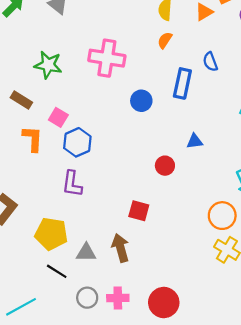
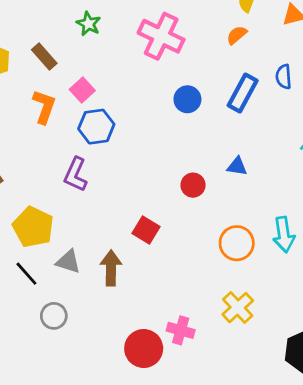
green star: (48, 65) -> (88, 24), size x0.7
orange circle: (222, 216) -> (237, 243), moved
pink cross: (118, 298) -> (181, 330), moved

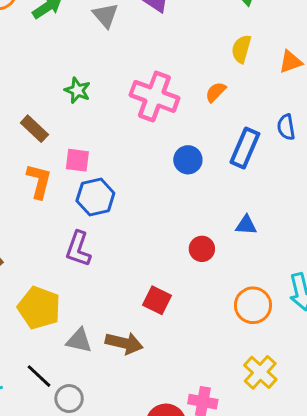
orange semicircle: (237, 35) -> (216, 92), moved
pink square: (82, 90) -> (77, 160), turned -35
brown arrow: (111, 268) -> (124, 343), turned 108
black line: (26, 274) -> (39, 376), moved

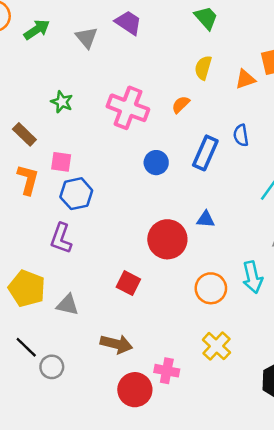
red circle: (202, 249) -> (167, 239), size x1.8
gray triangle: (79, 341) -> (68, 305), moved
brown arrow: (124, 343) -> (116, 344), moved

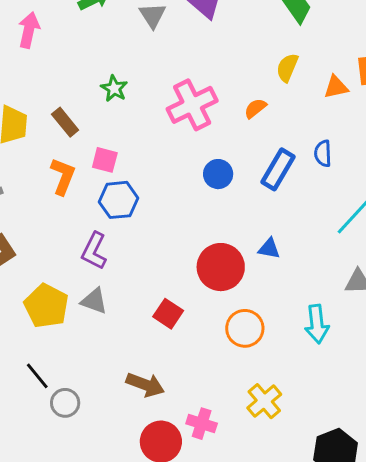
pink cross: (128, 108) -> (192, 105), turned 36
orange circle: (211, 288) -> (245, 328), moved
gray triangle: (68, 305) -> (94, 301), moved

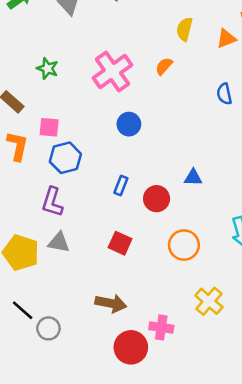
blue rectangle: (278, 169) -> (121, 186), moved, size x0.6
blue circle: (218, 174) -> (129, 124), moved
red circle: (221, 267) -> (157, 199), size x0.7

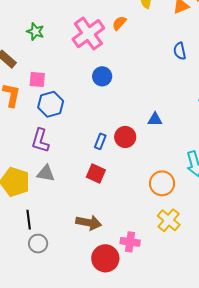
orange semicircle: (164, 66) -> (119, 23), moved
blue rectangle: (121, 186) -> (100, 141), moved
orange circle: (184, 245) -> (162, 183), moved
black line: (23, 310) -> (29, 220), moved, turned 42

